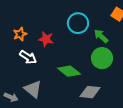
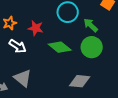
green diamond: (69, 71) -> (60, 47), moved

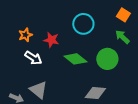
green arrow: (91, 25) -> (122, 37), moved

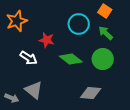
orange square: (123, 15) -> (105, 11), moved
orange star: (25, 35) -> (17, 21), moved, size x1.5
green arrow: (122, 37) -> (106, 33), moved

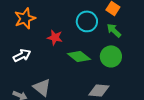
white arrow: (29, 58) -> (22, 55), moved, turned -60

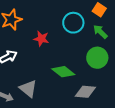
green diamond: (79, 56) -> (63, 72), moved

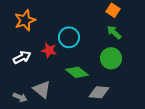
cyan circle: (73, 23) -> (69, 37), moved
red star: (41, 39) -> (49, 50), moved

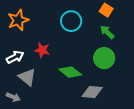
cyan circle: (69, 37) -> (71, 21), moved
gray triangle: (42, 89) -> (27, 77), moved

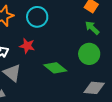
cyan circle: (71, 21) -> (37, 17), moved
gray diamond: (92, 92) -> (94, 88), moved

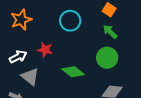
cyan circle: (37, 17) -> (70, 21), moved

